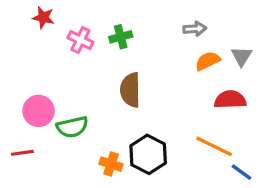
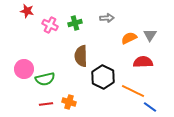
gray arrow: (195, 29) -> (107, 18), moved
red line: (22, 153) -> (46, 104), moved
black hexagon: (148, 154) -> (103, 77), moved

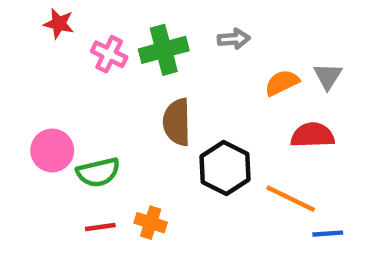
green cross: (75, 23) -> (164, 50), size x1.5
blue line: (150, 107) -> (328, 234), turned -40

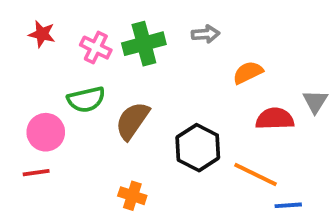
red star: (59, 24) -> (42, 34), moved
gray triangle: (328, 76) -> (315, 101), moved
brown semicircle: (177, 122) -> (132, 121), moved, turned 36
green semicircle: (98, 172) -> (86, 99), moved
red line: (100, 227) -> (36, 173), moved

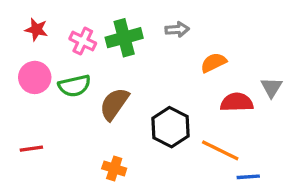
pink circle: (46, 132) -> (35, 77), moved

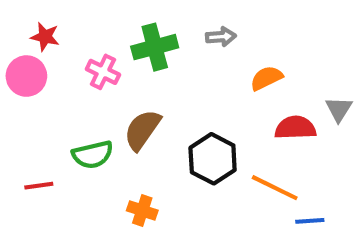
pink cross: (83, 41) -> (103, 72), moved
pink circle: (35, 77) -> (26, 76), moved
green semicircle: (74, 86) -> (93, 155), moved

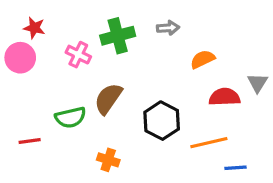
orange line: (275, 188) -> (209, 143), turned -39

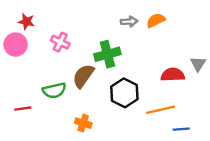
green cross: (118, 36) -> (107, 54), moved
orange semicircle: (203, 59) -> (156, 20), moved

